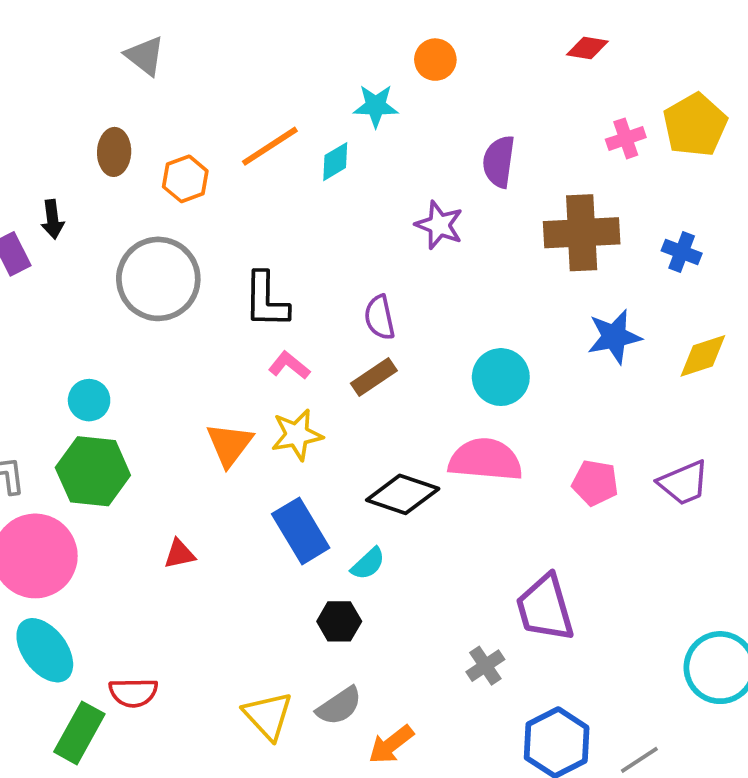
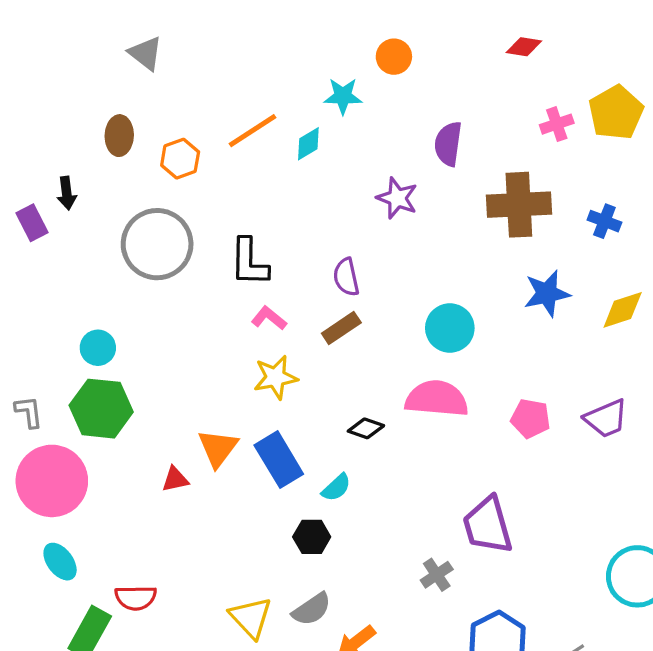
orange triangle: (230, 444) -> (218, 448), moved
black diamond: (403, 494) -> (366, 428), size x0.6
cyan ellipse: (45, 650) -> (60, 562), size x0.7

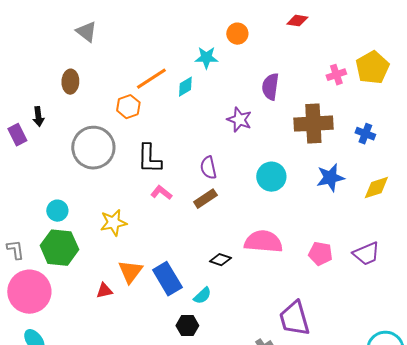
red diamond: (524, 47) -> (297, 21), moved
orange hexagon: (180, 159) -> (128, 107), moved
cyan circle: (450, 328) -> (271, 177), moved
yellow star: (275, 377) -> (113, 223), moved

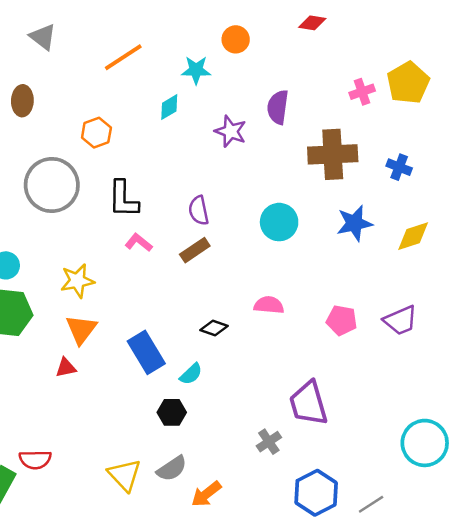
orange line: (151, 79) -> (123, 57), moved
purple star: (239, 120) -> (231, 131), moved
pink semicircle: (263, 242) -> (269, 305), size x0.6
orange triangle: (130, 272) -> (81, 329), moved

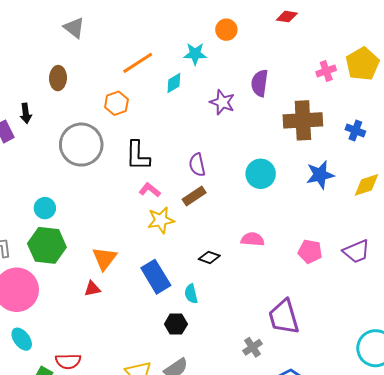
orange line: (123, 57) -> (138, 63), moved
yellow star: (77, 281) -> (161, 220), moved
cyan semicircle: (191, 374) -> (191, 294), turned 120

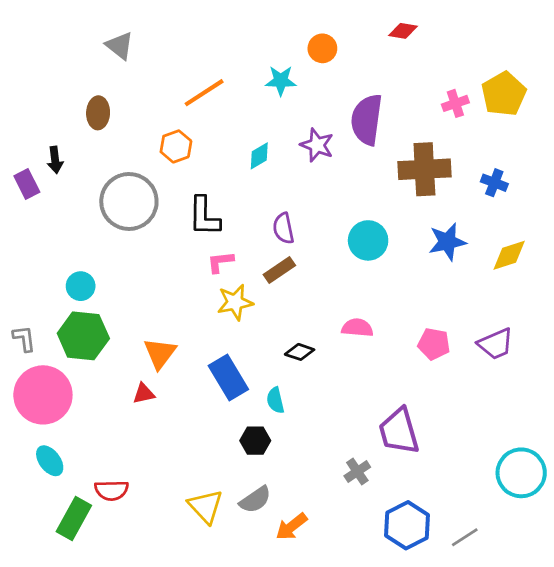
cyan diamond: (174, 83) -> (259, 156), moved
purple semicircle: (260, 83) -> (367, 120), size x1.4
pink L-shape: (150, 190) -> (220, 262), turned -45

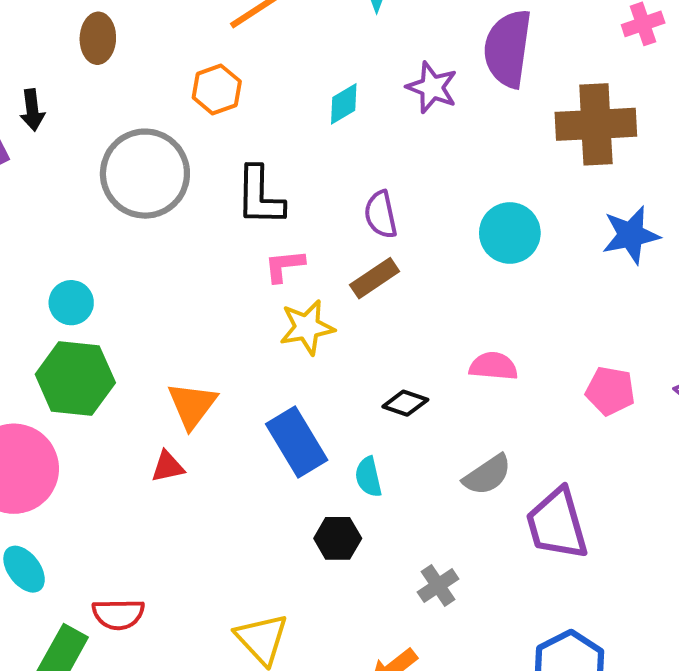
gray cross: (357, 471) -> (438, 586), moved
gray semicircle: (255, 500) -> (487, 475), moved

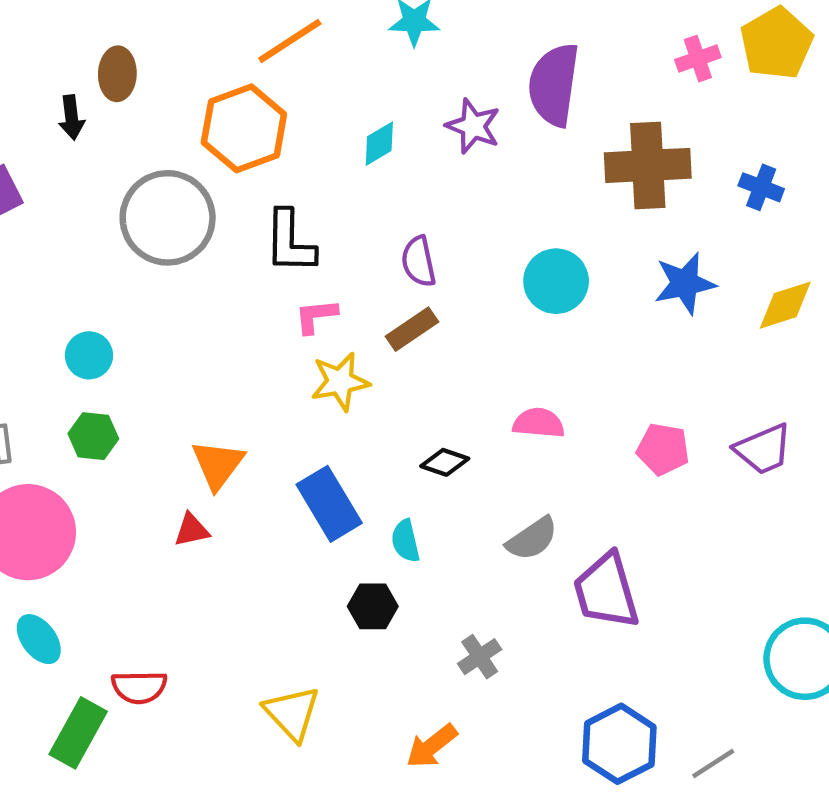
orange hexagon: (217, 89) -> (244, 128), size x1.6
black arrow: (32, 110) -> (72, 117), moved
green hexagon: (75, 379) -> (93, 436), size x0.6

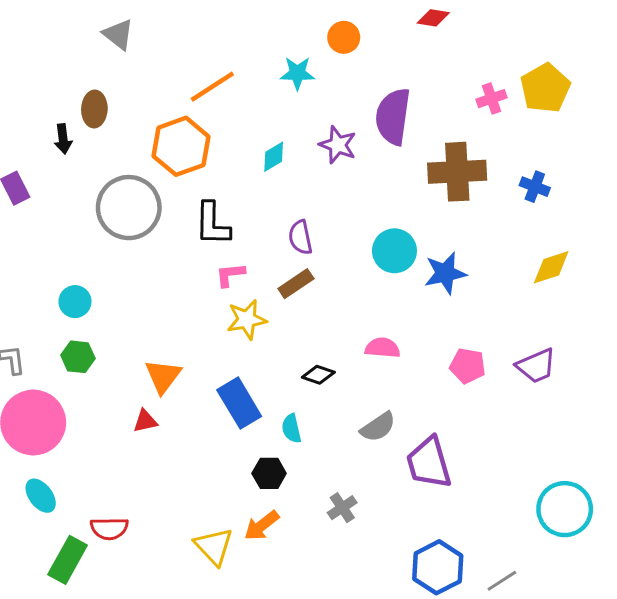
blue star: (685, 283) -> (445, 273), moved
orange arrow: (432, 746) -> (262, 526), moved

